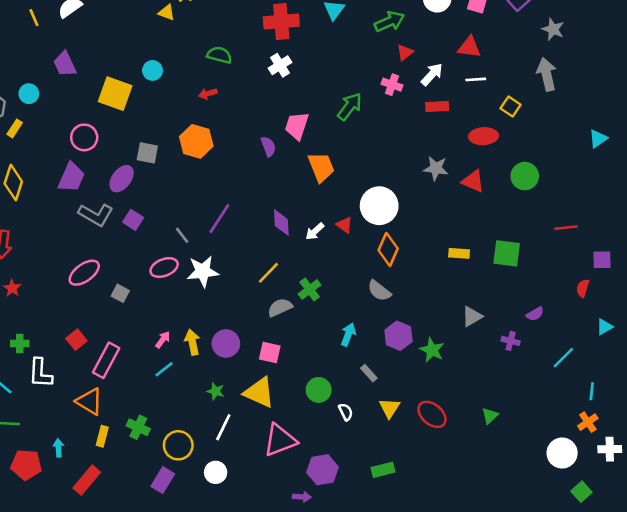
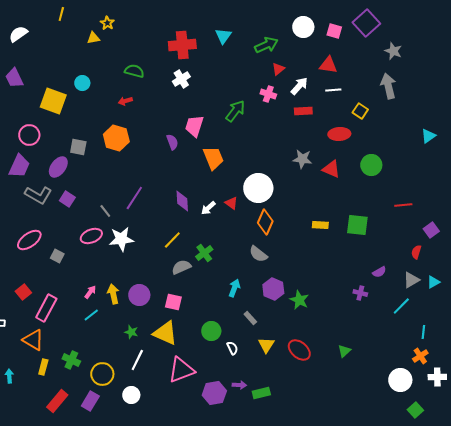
yellow triangle: (167, 12) -> (93, 38), turned -32
purple square: (602, 260) -> (431, 230), turned -35
gray triangle: (472, 316) -> (411, 280), moved
red rectangle: (87, 480) -> (57, 401), moved
purple arrow: (302, 497) -> (239, 385), moved

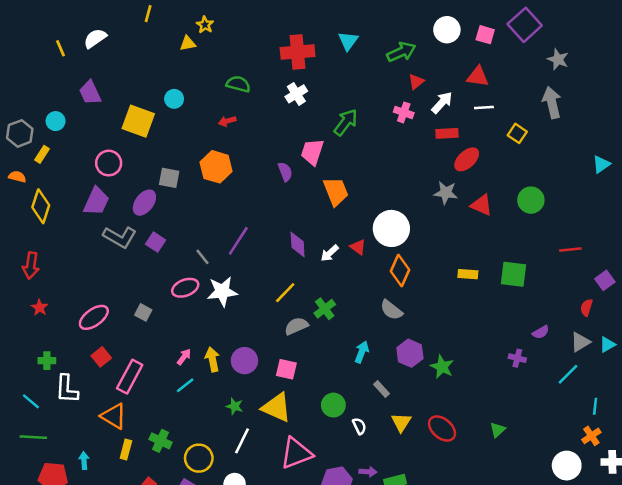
green arrow: (235, 111) -> (346, 122), moved
red ellipse: (339, 134) -> (467, 159), moved, turned -40
pink ellipse: (29, 240) -> (94, 317), moved

